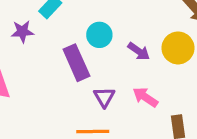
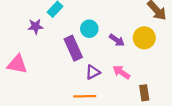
purple triangle: (104, 97) -> (93, 72), turned 35

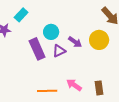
purple triangle: (93, 72) -> (59, 51), moved
pink arrow: (121, 72) -> (74, 85), moved

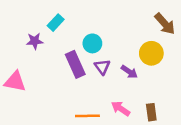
purple arrow: (75, 42) -> (129, 72), moved
purple triangle: (59, 51) -> (102, 67), turned -40

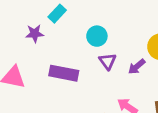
purple rectangle: (75, 64) -> (64, 73), moved, turned -55
purple arrow: (129, 72) -> (137, 67), turned 105

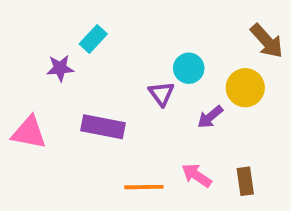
cyan circle: (97, 36) -> (189, 68), moved
purple triangle: (108, 61) -> (161, 94), moved

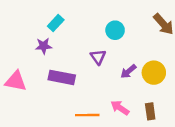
purple star: (60, 68) -> (44, 46), moved
cyan circle: (189, 68) -> (115, 30), moved
yellow circle: (245, 88) -> (154, 73), moved

